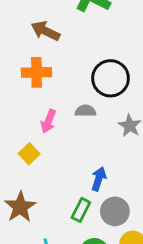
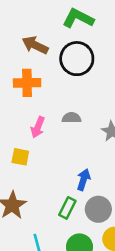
black circle: (110, 78) -> (77, 59), moved
yellow square: (29, 154) -> (20, 157), turned -36

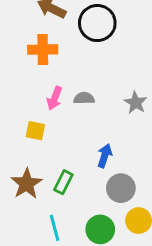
gray semicircle: (71, 118) -> (84, 98), moved
green rectangle: (67, 208) -> (63, 182), moved

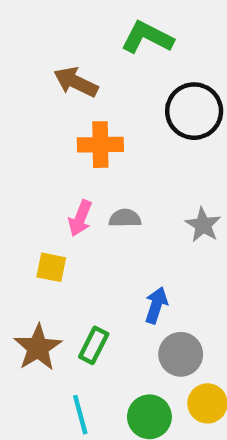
black circle: (97, 23) -> (194, 111), moved
orange cross: (43, 50) -> (100, 145), moved

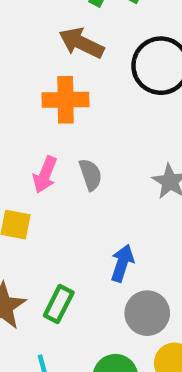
brown arrow: (76, 82) -> (81, 43), moved
gray semicircle: (125, 218) -> (90, 175), turned 72

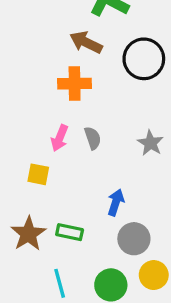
green rectangle: (59, 304) -> (70, 232), turned 75

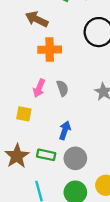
brown arrow: (86, 42) -> (37, 19), moved
blue arrow: (116, 202) -> (65, 130), moved
gray circle: (134, 239) -> (75, 158), moved

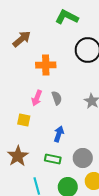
brown arrow: (37, 19) -> (22, 39), moved, turned 114
green rectangle: (46, 155) -> (53, 159), moved
gray circle: (75, 158) -> (83, 158), moved

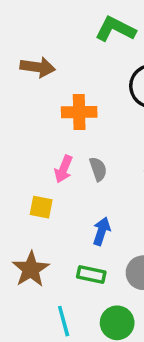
brown arrow: (22, 39) -> (38, 67), turned 48

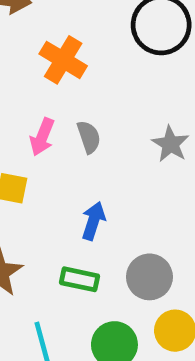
orange cross: (79, 112) -> (63, 60), turned 32

